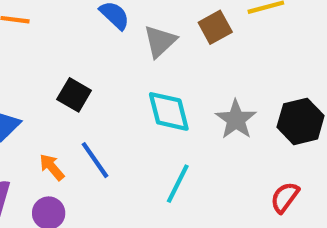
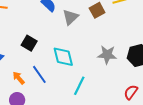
cyan diamond: (169, 111) -> (63, 57), moved
gray star: (236, 119) -> (107, 55), turned -30

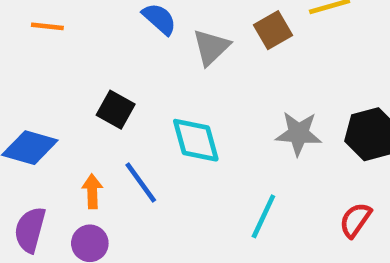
orange arrow: (19, 78) -> (92, 191), turned 40
cyan line: (79, 86) -> (263, 216), moved

